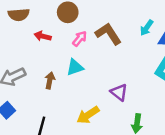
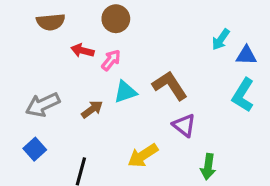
brown L-shape: (108, 34) -> (170, 86), moved
pink arrow: (80, 39) -> (111, 60), moved
brown arrow: (50, 80) -> (92, 109), turned 42

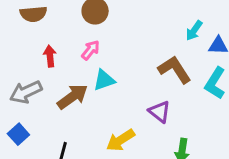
red arrow: (82, 51) -> (50, 56), moved, turned 70
brown L-shape: (170, 86) -> (175, 70), moved
brown arrow: (92, 109) -> (72, 97), size x1.5

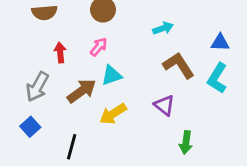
cyan arrow: (194, 31) -> (163, 28), moved, turned -144
gray arrow: (26, 92) -> (37, 87), turned -36
yellow arrow: (121, 140) -> (113, 114), moved

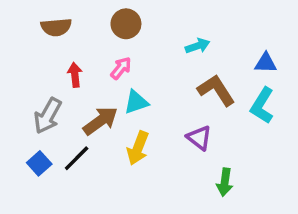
yellow arrow: (113, 114) -> (138, 148), turned -36
black line: (72, 147) -> (77, 158), moved, turned 30

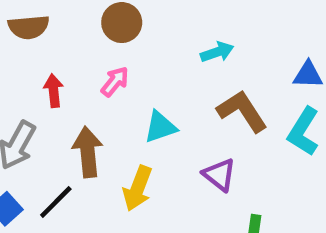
cyan triangle: (136, 102) -> (160, 127), moved
brown arrow: (100, 121) -> (88, 152), turned -60

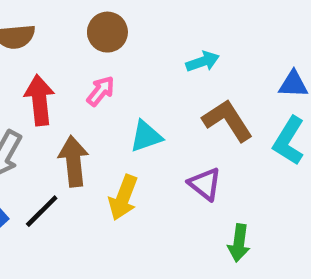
red arrow: (54, 91) -> (39, 100), size x1.5

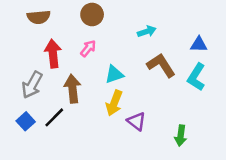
purple triangle: (205, 184) -> (136, 121), moved
yellow arrow: (123, 198) -> (114, 103), moved
green arrow: (239, 243) -> (181, 136), moved

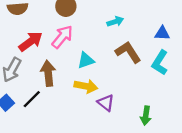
pink arrow: (88, 48) -> (62, 37), size x1.5
red arrow: (53, 54) -> (31, 42), turned 60
yellow arrow: (114, 103) -> (86, 86), turned -100

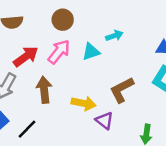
brown L-shape: (128, 52) -> (122, 90), moved, turned -84
cyan triangle: (86, 60) -> (91, 52), moved
black line: (32, 99) -> (27, 129), moved

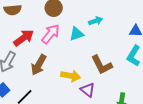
brown arrow: (44, 90) -> (39, 65), turned -145
brown L-shape: (122, 90) -> (102, 65), turned -90

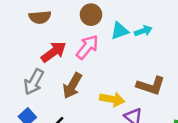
cyan triangle: (77, 34) -> (120, 31), moved
brown L-shape: (102, 65) -> (151, 86), turned -45

